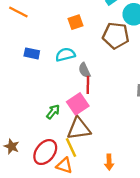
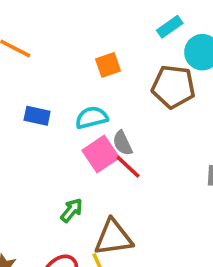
red line: (88, 85) -> (128, 167), turned -48
pink square: (78, 104) -> (101, 154), moved

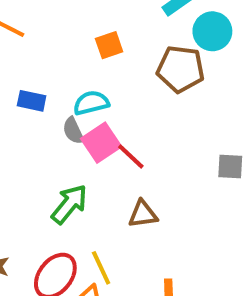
gray semicircle: (122, 143) -> (73, 131), moved
green arrow: (72, 210) -> (69, 204), size x1.5
brown triangle: (113, 238) -> (143, 214), moved, size x0.7

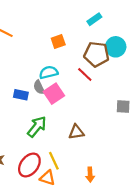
cyan circle: (212, 31) -> (116, 47), moved
blue rectangle: (32, 101) -> (21, 95), moved
red line: (131, 157) -> (85, 75), moved

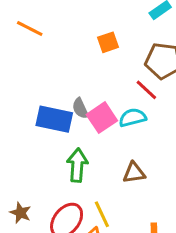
cyan semicircle: (49, 72) -> (133, 118), moved
blue rectangle: (21, 95) -> (54, 119), size x1.6
green arrow: (37, 127) -> (77, 165), turned -35

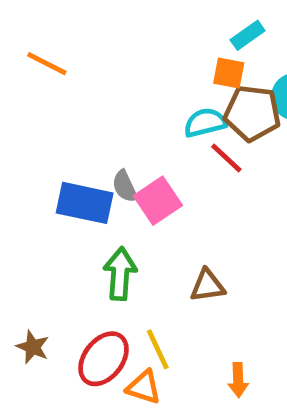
orange square: (108, 42) -> (229, 73), moved, turned 30
cyan semicircle: (133, 118) -> (205, 123), moved

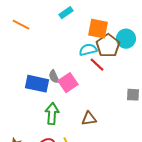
cyan rectangle: (248, 35) -> (66, 13), moved
orange square: (229, 73) -> (98, 29), size x1.5
brown pentagon: (252, 113) -> (108, 46), turned 30

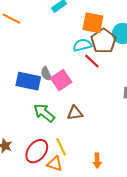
green arrow: (52, 114) -> (44, 113), turned -55
brown triangle: (89, 119) -> (75, 113), moved

